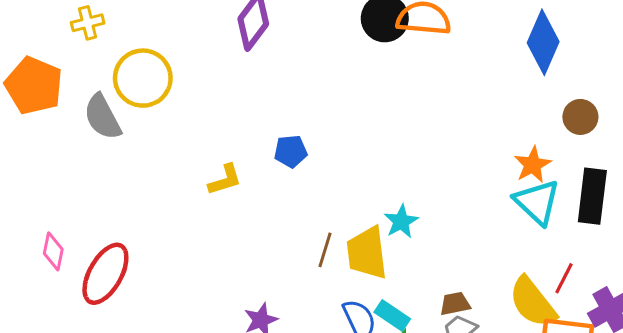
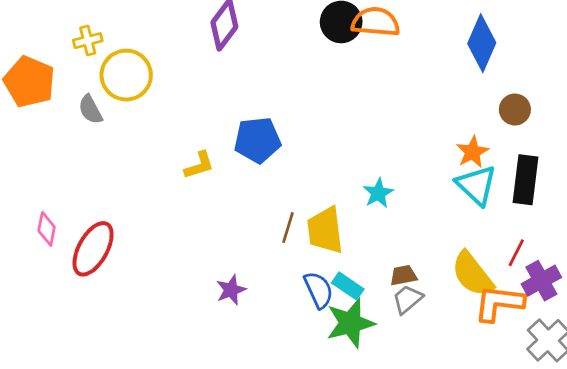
yellow cross: (88, 23) -> (88, 41), moved
gray semicircle: (102, 117) -> (90, 110), size x0.7
blue pentagon: (291, 151) -> (258, 140), size x1.6
cyan star: (401, 221) -> (378, 193), moved
red line: (564, 278) -> (516, 253), moved

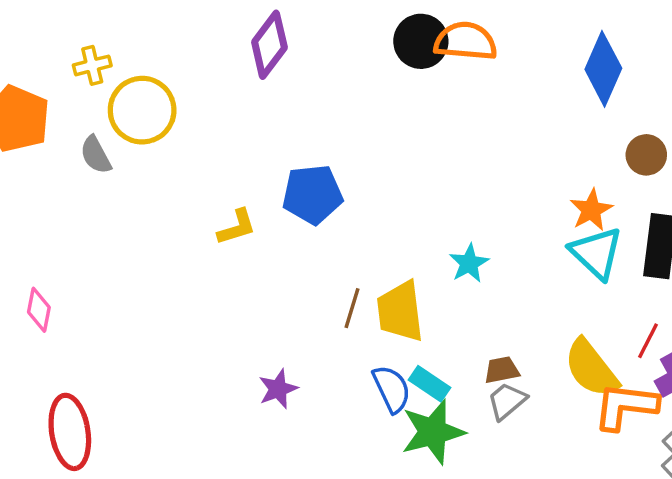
red ellipse: (93, 249) -> (70, 432), moved, turned -38

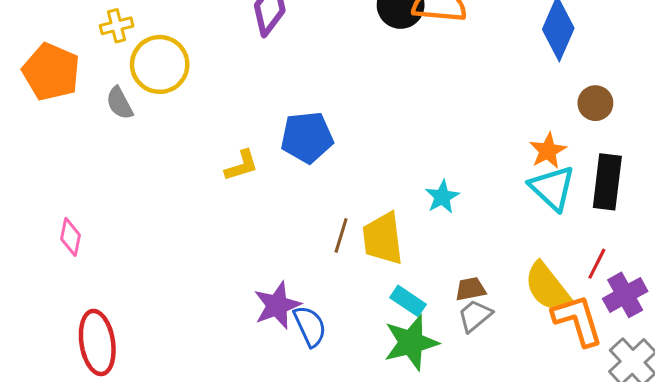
purple star: (278, 389) -> (277, 305), size x1.4
blue semicircle: (392, 389) -> (310, 326), moved
orange L-shape: (626, 406) -> (578, 320), turned 66

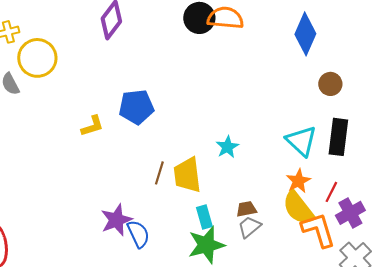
orange star: (548, 151) -> (298, 181), moved
cyan rectangle: (408, 301) -> (204, 217), turned 40

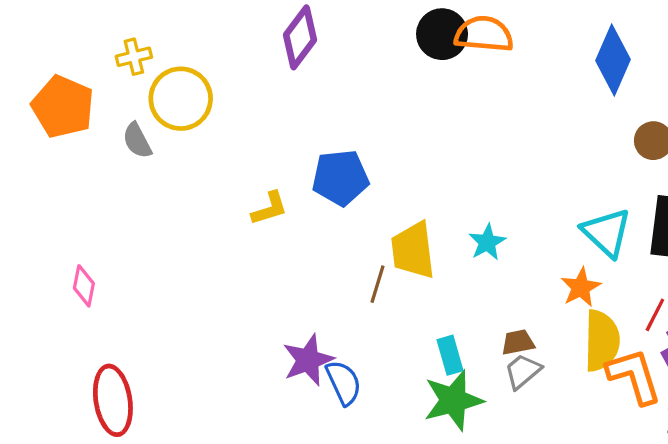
yellow trapezoid: (187, 175) -> (413, 250), moved
orange star: (298, 181) -> (581, 287), moved
yellow semicircle: (298, 208) -> (602, 341), turned -141

